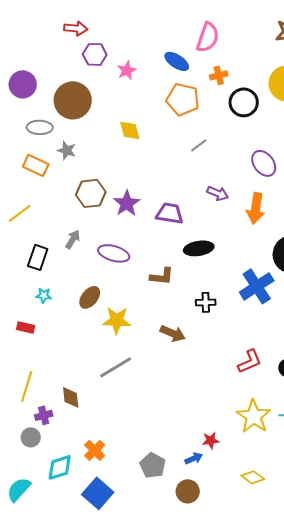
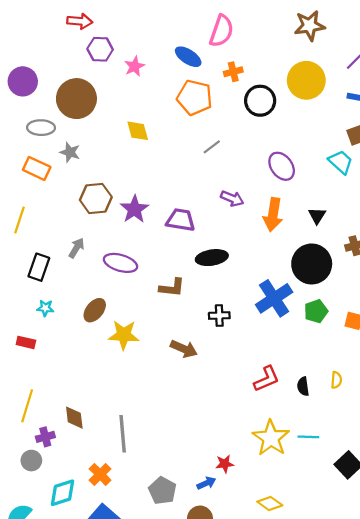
yellow line: (20, 213) -> (20, 220), turned -35
gray line: (116, 367) -> (123, 434), moved, turned -64

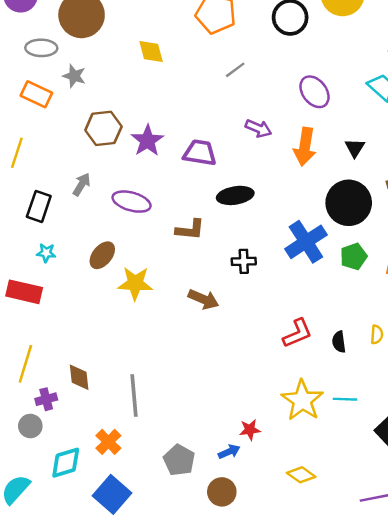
red rectangle: (26, 342) -> (24, 292), size x1.6

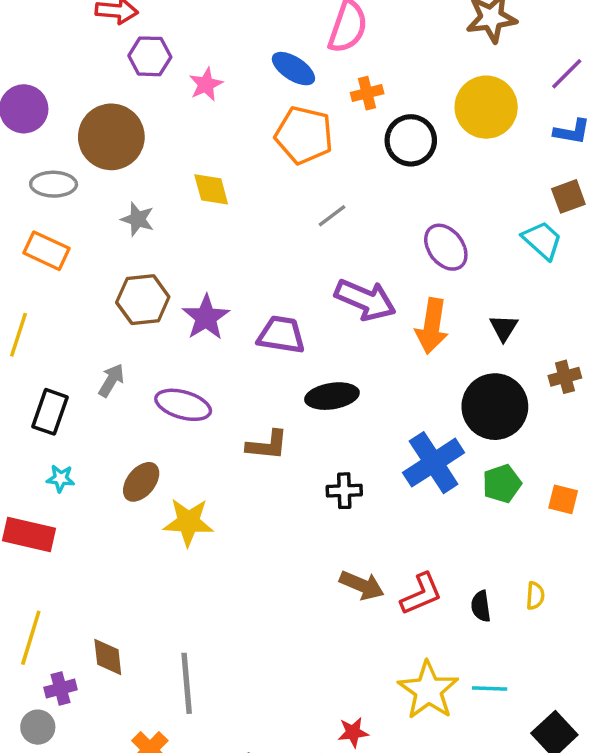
gray star: (74, 76) -> (138, 219), moved
purple arrow: (258, 128) -> (365, 300), size x1.6
brown arrow: (204, 299) -> (362, 585), moved

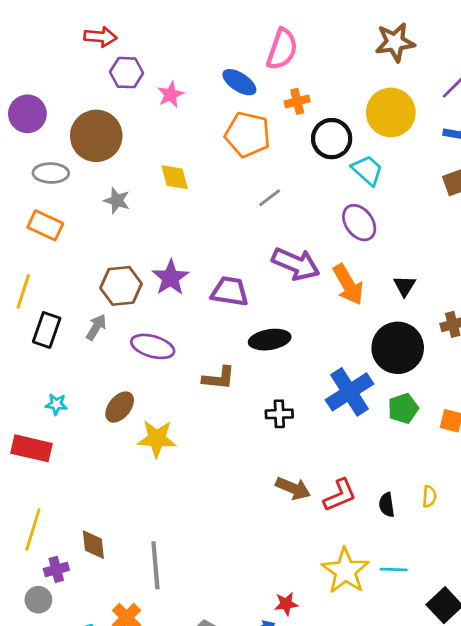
cyan trapezoid: (542, 240) -> (367, 170), moved
brown hexagon: (143, 300) -> (121, 286), moved
orange arrow: (432, 326) -> (348, 285), turned -39
black rectangle: (50, 412) -> (47, 330), moved

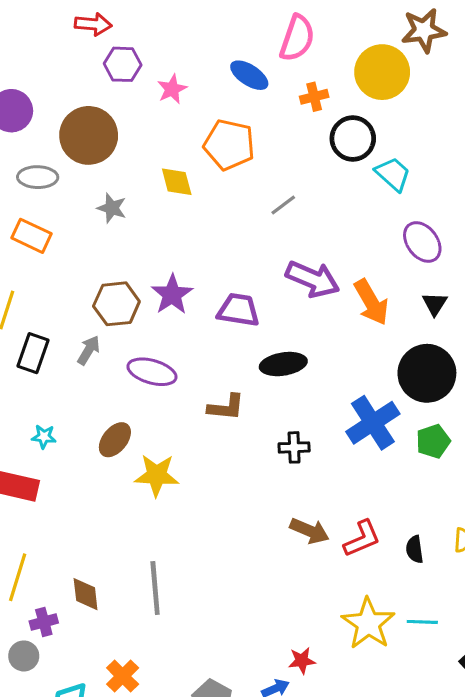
yellow circle: (391, 112) -> (382, 72), moved
orange pentagon: (248, 134) -> (229, 145), moved
purple ellipse: (359, 223) -> (422, 242), moved
gray line: (155, 565) -> (155, 588), moved

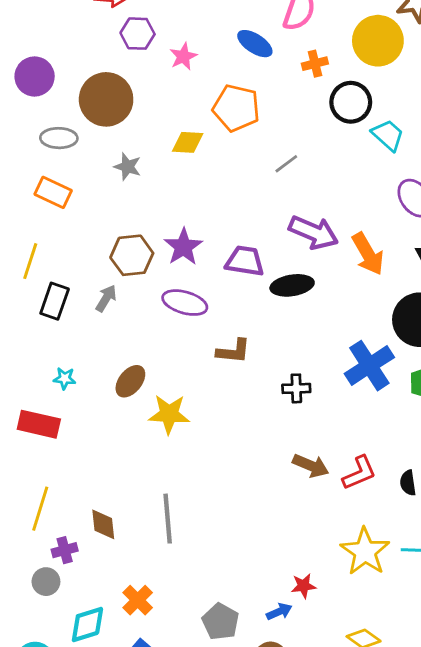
yellow diamond: (177, 182) -> (188, 142), turned -72
black ellipse: (283, 364) -> (292, 285), moved
purple ellipse: (152, 372) -> (185, 303), moved

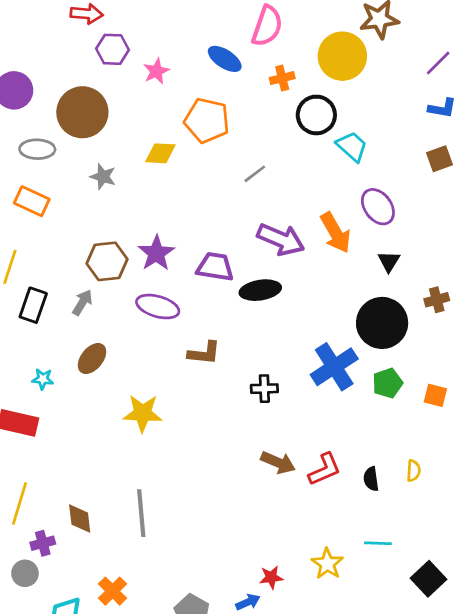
orange arrow: (368, 254) -> (336, 233), moved
brown ellipse: (130, 381) -> (92, 359), moved
yellow star: (365, 552) -> (327, 564), moved, size x0.7

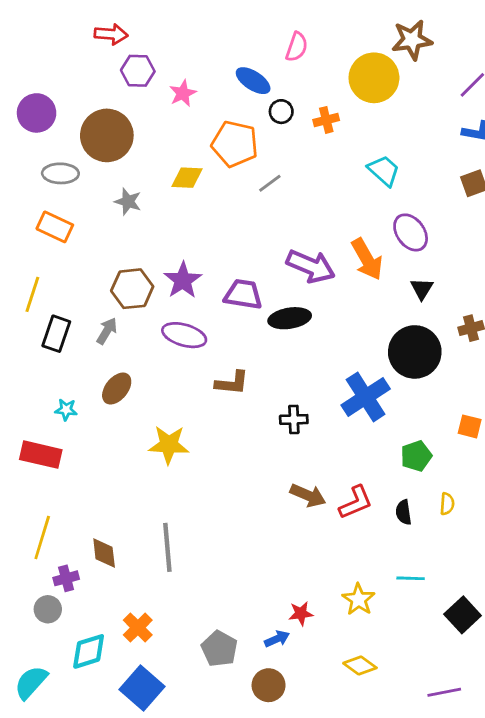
pink semicircle: (267, 26) -> (297, 47), size x0.7
orange cross: (282, 78) -> (326, 120), moved
black circle: (316, 115) -> (281, 112), moved, size x0.6
gray line: (255, 174) -> (270, 183), moved
green pentagon: (388, 383) -> (416, 456), moved

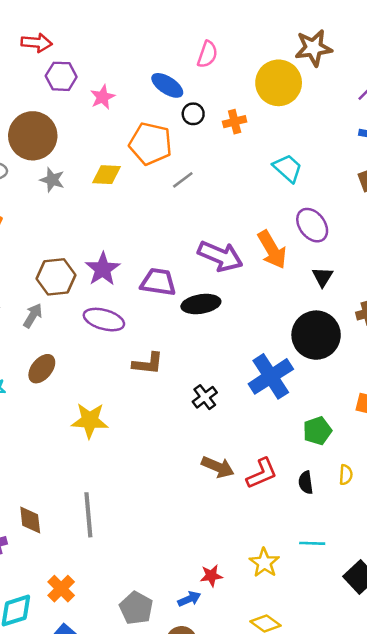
gray star: (128, 202) -> (52, 180), moved
black cross: (294, 419) -> (205, 397), turned -35

